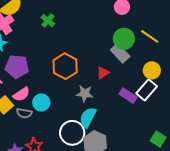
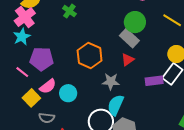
green circle: (124, 39) -> (135, 22), moved
gray rectangle: (120, 53) -> (129, 38), moved
purple rectangle: (128, 96) -> (154, 81), turned -36
gray semicircle: (24, 113) -> (47, 118), moved

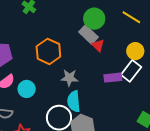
red triangle: (128, 60) -> (98, 45), moved, turned -40
cyan semicircle: (116, 105) -> (74, 101), turned -30

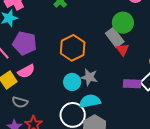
cyan circle: (27, 89) -> (72, 82), moved
cyan semicircle: (74, 101) -> (90, 101), turned 75

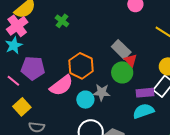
green circle: (123, 23) -> (122, 72), moved
pink semicircle: (26, 71) -> (61, 86), moved, size x1.4
cyan semicircle: (90, 101) -> (143, 111), moved

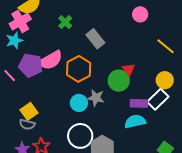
gray rectangle: (121, 49) -> (95, 39), moved
pink semicircle: (61, 86) -> (51, 60), moved
yellow square: (22, 107) -> (29, 111), moved

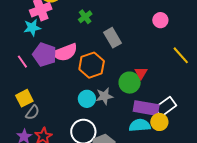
yellow circle: (165, 80) -> (159, 122), moved
gray star: (96, 98) -> (104, 96), turned -30
purple rectangle: (139, 103) -> (146, 108), size x1.4
yellow square: (29, 111) -> (24, 98), moved
gray semicircle: (27, 124) -> (32, 112), turned -77

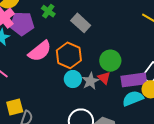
purple pentagon: (45, 55) -> (22, 24), moved
red triangle: (141, 73) -> (104, 78), moved
yellow square: (24, 98) -> (15, 107), turned 30
cyan circle: (87, 99) -> (73, 79), moved

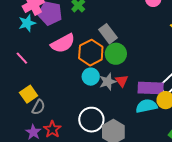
gray rectangle: (81, 23) -> (108, 34), moved
green circle: (110, 61) -> (116, 54), moved
yellow square: (15, 107) -> (29, 94), turned -30

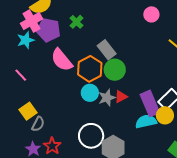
pink semicircle: (63, 43) -> (62, 60), turned 80
red triangle: (122, 81) -> (121, 97), turned 40
purple rectangle: (151, 88) -> (150, 103), turned 65

